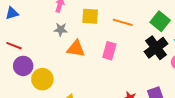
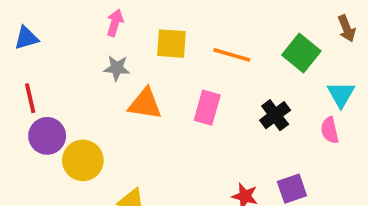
red line: (14, 46) -> (30, 98), turned 56
black cross: (156, 48) -> (275, 115), moved, size x0.7

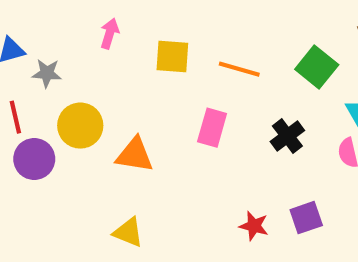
gray star: (117, 68) -> (47, 73), moved
orange triangle: (145, 104) -> (135, 155), moved
yellow circle: (83, 160) -> (80, 126), moved

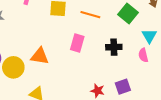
yellow circle: (80, 126) -> (13, 67), moved
black cross: (287, 136) -> (114, 47), turned 35

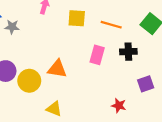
black cross: (114, 47) -> (128, 52), moved
purple square: (123, 87) -> (146, 84), moved

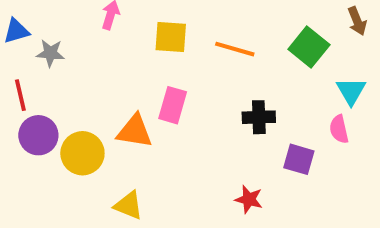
black cross: (128, 52) -> (259, 117), moved
pink rectangle: (97, 55) -> (173, 105), moved
purple square: (146, 84) -> (299, 159), turned 35

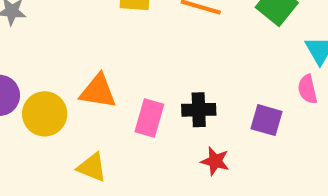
pink rectangle: (173, 105) -> (149, 118), moved
black cross: (259, 117) -> (199, 110), moved

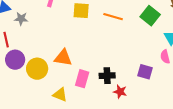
black cross: (199, 110) -> (107, 76), moved
pink rectangle: (149, 118) -> (82, 79), moved

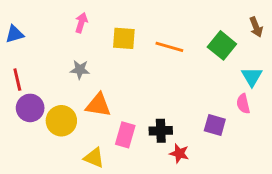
gray star: (21, 19) -> (80, 70), moved

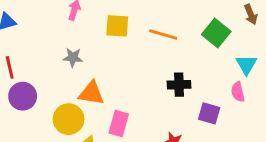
yellow circle: (61, 121) -> (69, 119), moved
black cross: (161, 131) -> (179, 85), moved

